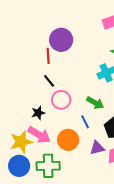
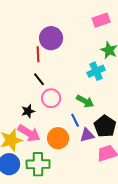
purple triangle: (97, 148) -> (87, 135), moved

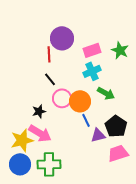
pink rectangle: (101, 20) -> (92, 50), moved
cyan cross: (96, 71) -> (92, 71), moved
green arrow: (85, 101) -> (106, 93), moved
orange circle: (58, 138) -> (80, 101), moved

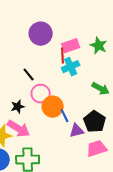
red line: (49, 54) -> (63, 56), moved
green arrow: (106, 93) -> (101, 89), moved
orange circle: (80, 101) -> (53, 107), moved

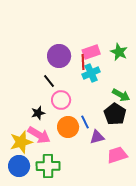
purple circle: (41, 34) -> (59, 56), moved
orange circle: (53, 107) -> (68, 127), moved
black pentagon: (95, 122) -> (115, 114), moved

